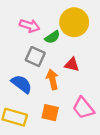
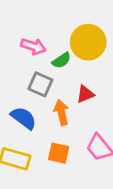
red triangle: (72, 65) -> (85, 94), turned -35

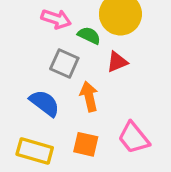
green semicircle: (61, 60) -> (89, 35), turned -120
red triangle: (85, 94) -> (117, 62), moved

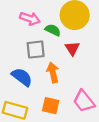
red triangle: (117, 62) -> (72, 48), turned -42
gray square: (64, 64) -> (36, 50), turned -30

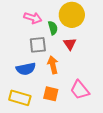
green semicircle: (53, 30) -> (53, 28), turned 48
blue semicircle: (22, 77) -> (26, 69), turned 132

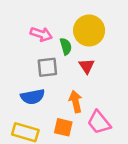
orange arrow: (53, 65) -> (76, 102), moved

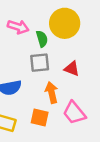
red triangle: (87, 66) -> (72, 69), moved, turned -35
gray square: (47, 67) -> (40, 63), moved

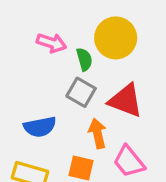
gray square: (40, 63) -> (81, 92), turned 36
red triangle: (72, 69) -> (126, 101), size x1.6

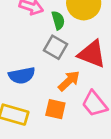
orange arrow: (98, 133) -> (69, 81), turned 60

